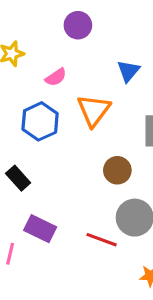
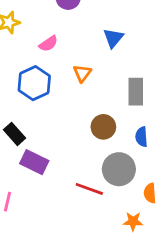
orange triangle: (94, 110) -> (82, 73), size x0.6
purple rectangle: (40, 229) -> (34, 162), moved

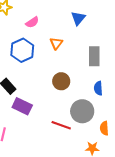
brown circle: (103, 127) -> (61, 81), moved

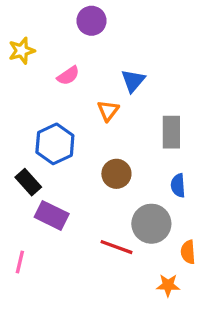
blue triangle: (78, 18) -> (133, 81), moved
blue hexagon: (22, 50) -> (55, 144), moved

